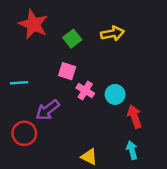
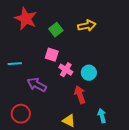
purple arrow: (48, 110) -> (37, 85), turned 66
red arrow: (135, 116) -> (80, 95), moved
red circle: (24, 133) -> (21, 114), moved

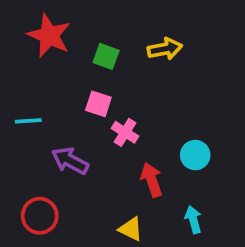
green square: (56, 30) -> (106, 56), turned -32
cyan circle: (89, 73) -> (195, 155), moved

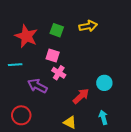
red star: (49, 36) -> (26, 36), moved
pink cross: (125, 132) -> (59, 73), moved
red arrow: (152, 180) -> (81, 96), turned 66

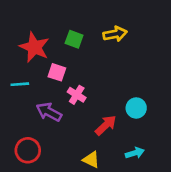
pink square: (53, 55) -> (57, 72), moved
cyan arrow: (103, 117) -> (135, 153), turned 88

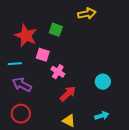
yellow arrow: (115, 34) -> (87, 14), moved
purple arrow: (49, 112) -> (22, 85), moved
red arrow: (106, 125) -> (68, 94), moved

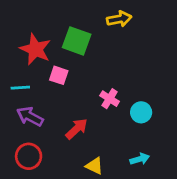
green square: (56, 30) -> (77, 41), size x1.5
pink cross: (58, 72) -> (110, 99), moved
red arrow: (68, 94) -> (77, 129), moved

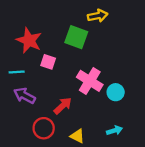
green square: (77, 41) -> (76, 37), moved
pink cross: (110, 99) -> (90, 81), size x1.6
red circle: (29, 156) -> (44, 128), moved

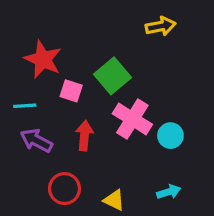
yellow arrow: (98, 16) -> (161, 26), moved
green square: (76, 37) -> (113, 76), moved, turned 30
red arrow: (63, 106) -> (84, 136), moved, turned -42

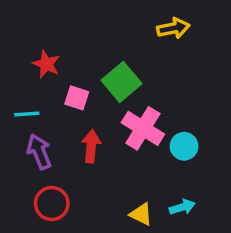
red star: (43, 59) -> (46, 64), size x0.7
purple arrow: (36, 141) -> (39, 152), turned 40
red circle: (64, 189) -> (52, 203), moved
yellow triangle: (114, 200) -> (141, 214), moved

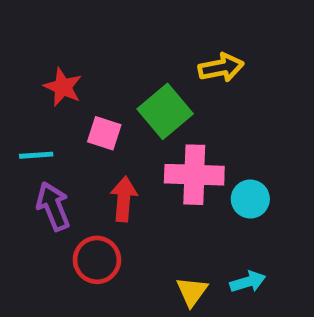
yellow arrow: (173, 28) -> (221, 68), moved
pink cross: (143, 128) -> (194, 175), turned -30
red circle: (52, 203) -> (97, 260), moved
yellow triangle: (141, 214) -> (192, 292), turned 40

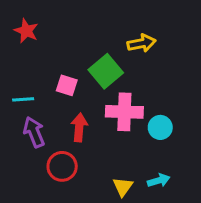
red star: (63, 87) -> (26, 31), moved

